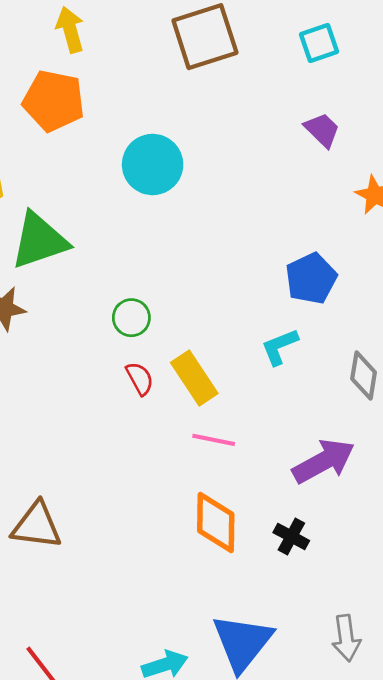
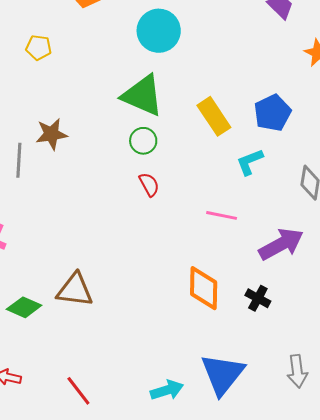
green triangle: (39, 241) -> (142, 95), moved, turned 42
yellow rectangle: (194, 378) -> (214, 116), moved
pink line: (214, 440) -> (222, 215), moved

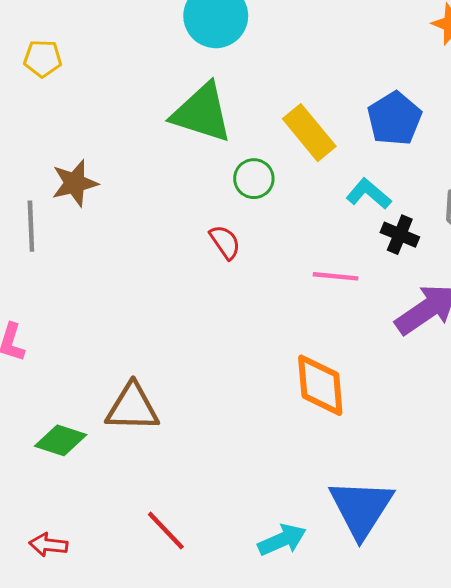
green circle: (143, 141) -> (254, 179), moved
cyan L-shape: (250, 162) -> (369, 194), turned 68
black cross: (258, 298) -> (400, 235), moved
red line: (78, 391) -> (166, 531), moved

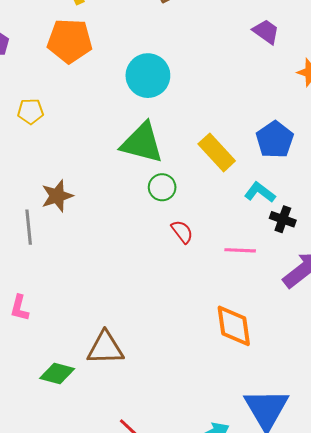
green circle: (254, 179) -> (162, 187), moved
red semicircle: (225, 242) -> (182, 232), moved

